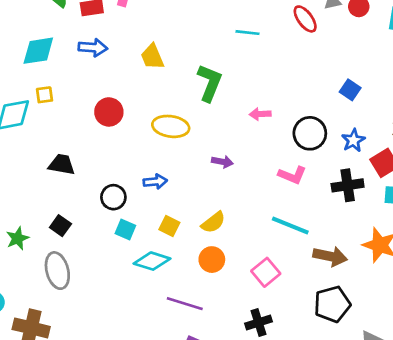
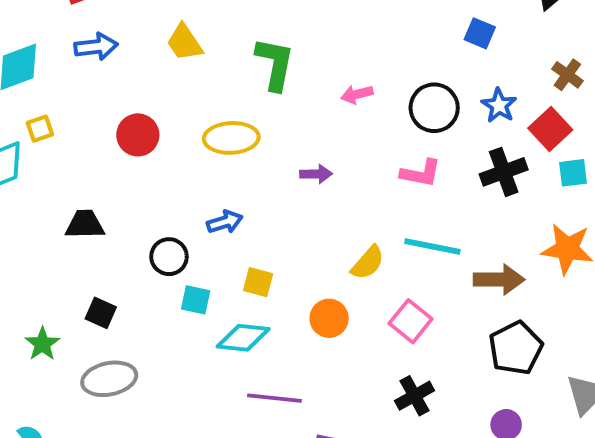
yellow semicircle: (213, 222) -> (368, 263), moved
gray ellipse: (57, 271) -> (109, 379), turned -76
purple line: (185, 304) -> (274, 398), moved

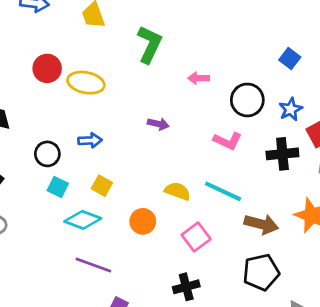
yellow ellipse: (231, 138) -> (86, 83), moved
yellow semicircle: (368, 263) -> (178, 191), turned -125

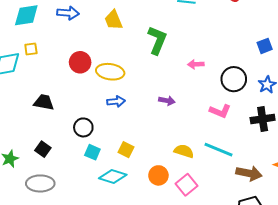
blue square: (290, 58) -> (265, 46), turned 35
blue arrow: (90, 140) -> (116, 101), moved
pink square: (196, 237) -> (186, 185), moved

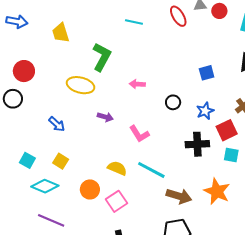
yellow ellipse: (110, 72) -> (81, 85), moved
black circle: (234, 79) -> (173, 102), size x0.6
blue arrow: (116, 101) -> (57, 124), moved, turned 42
pink L-shape: (220, 111) -> (139, 134), moved, turned 30
black circle: (83, 127) -> (13, 99), moved

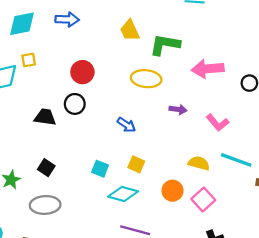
yellow trapezoid: (61, 33) -> (130, 30), moved
green L-shape: (102, 57) -> (165, 45), turned -100
pink arrow: (137, 84) -> (208, 69), size x1.8

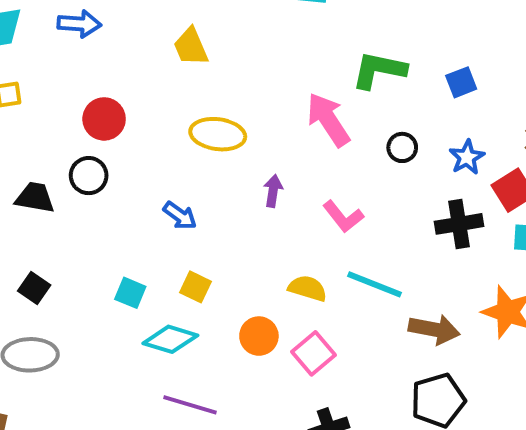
green L-shape: (165, 45) -> (379, 70), moved
pink arrow: (208, 69) -> (328, 120), turned 60
purple arrow: (178, 109) -> (273, 191), turned -91

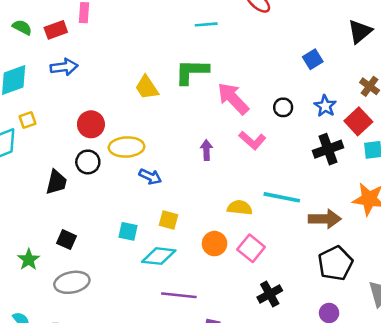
yellow trapezoid: (191, 47) -> (147, 87), moved
green L-shape: (379, 70) -> (192, 72), moved
yellow ellipse: (218, 134) -> (127, 147), moved
black trapezoid: (35, 198) -> (56, 182), turned 104
pink L-shape: (343, 217) -> (252, 140), moved

